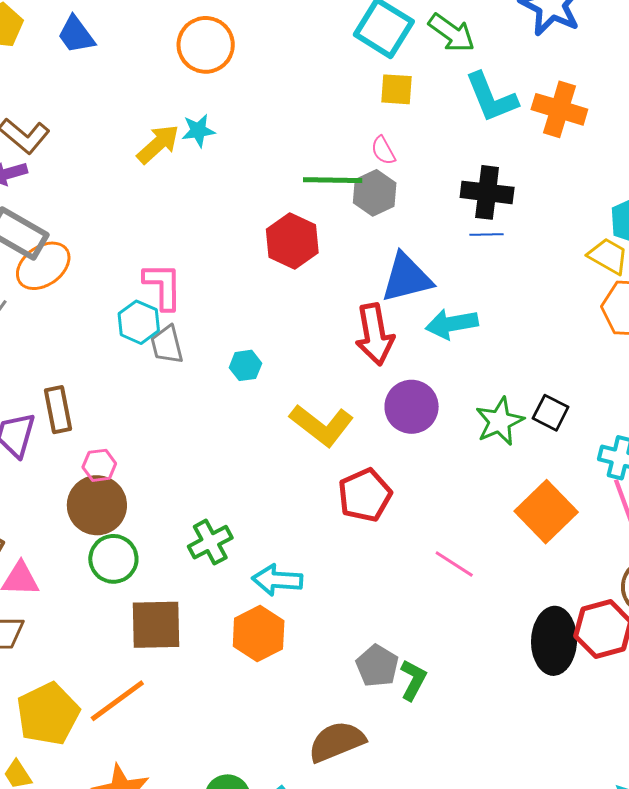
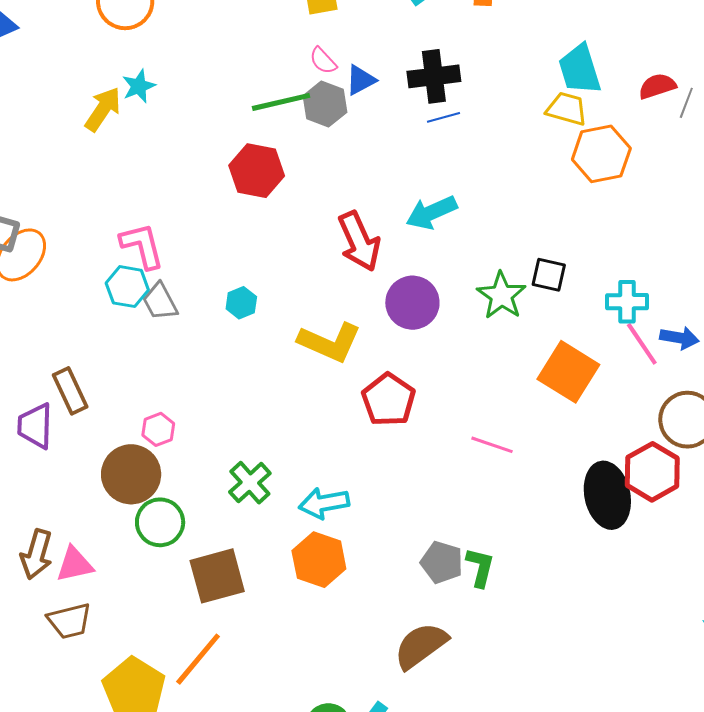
blue triangle: (406, 278) -> (361, 80), moved, size x0.6
pink hexagon: (99, 465) -> (158, 429), moved

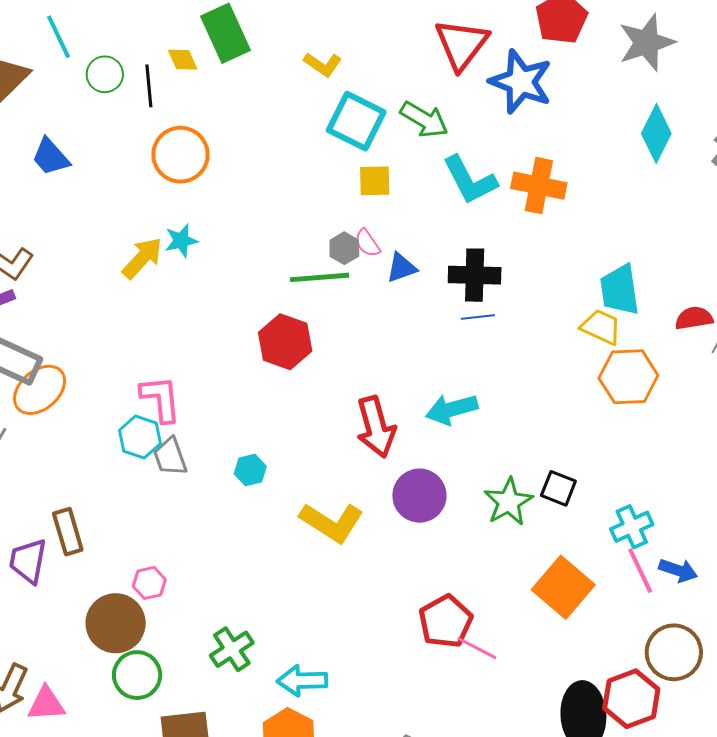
gray hexagon: (325, 104) -> (344, 248), moved, size x0.7
cyan cross: (627, 302) -> (632, 527), turned -33
red pentagon: (388, 400) -> (446, 621), moved

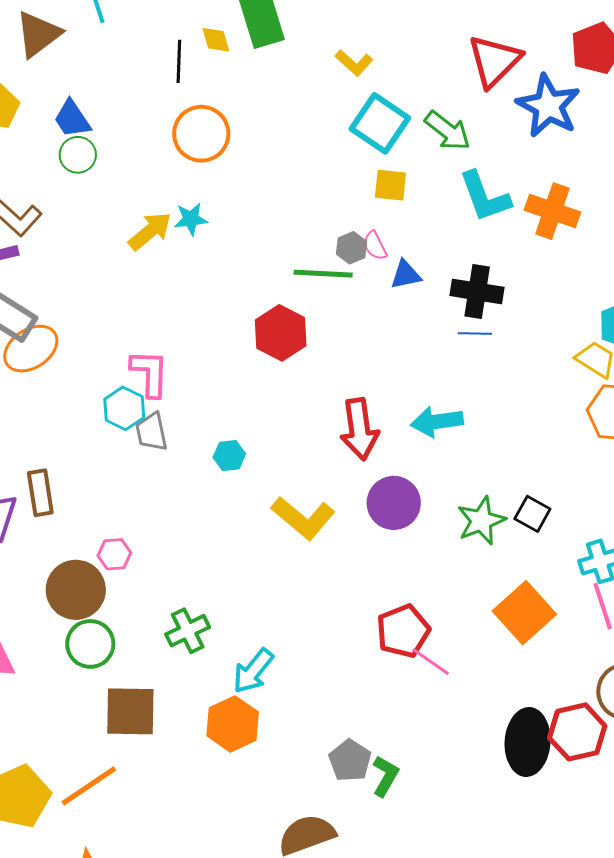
green circle: (105, 74) -> (78, 155), moved
cyan arrow: (302, 681) -> (253, 671), turned -57

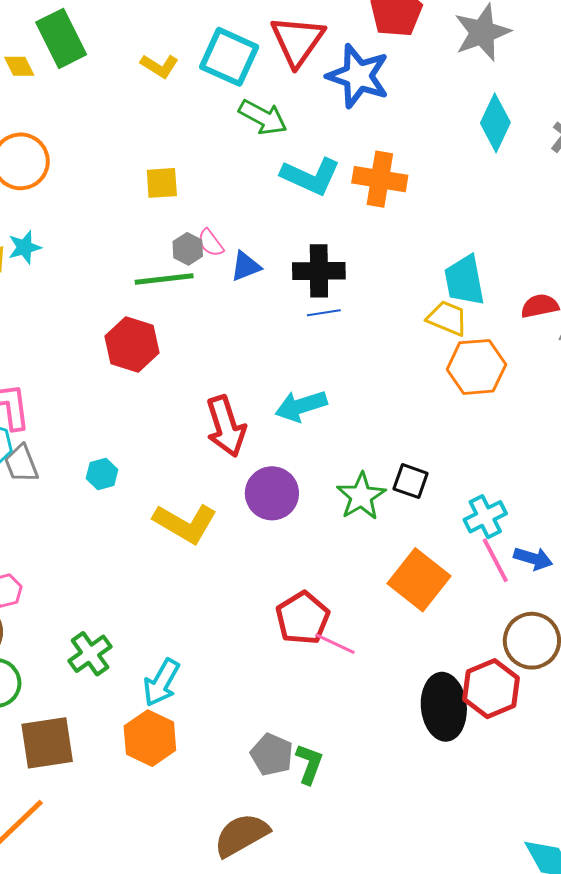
cyan square: (380, 123) -> (229, 57), moved
yellow square: (390, 185) -> (162, 183), moved
cyan L-shape: (485, 197) -> (311, 176), turned -36

